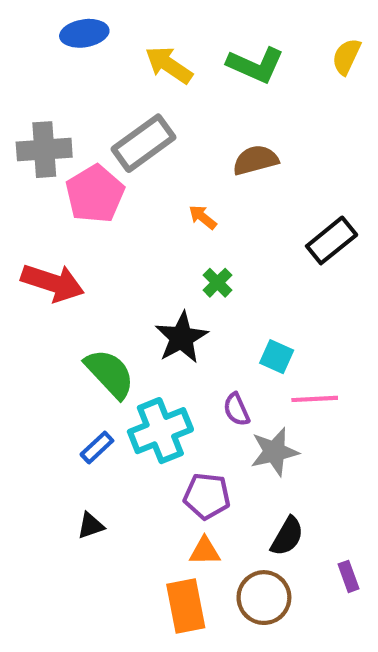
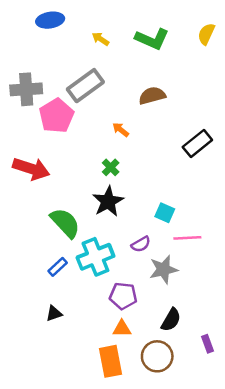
yellow arrow: (169, 65) -> (100, 39), size x0.6
green cross: (217, 283) -> (111, 167), moved
purple semicircle: (236, 409) -> (141, 244), turned -96

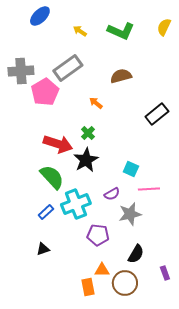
blue ellipse: (50, 20) -> (40, 16), turned -35
red arrow: (31, 169) -> (58, 144), moved
orange triangle: (122, 329) -> (102, 270), moved
orange rectangle: (111, 361) -> (88, 287), size x0.7

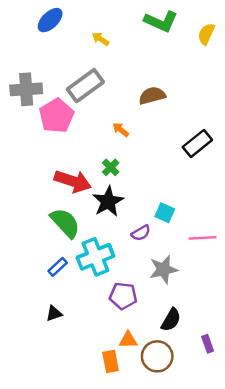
green L-shape: (121, 31) -> (161, 21), moved
pink line: (149, 189) -> (203, 238), moved
purple semicircle: (112, 194) -> (141, 233), moved

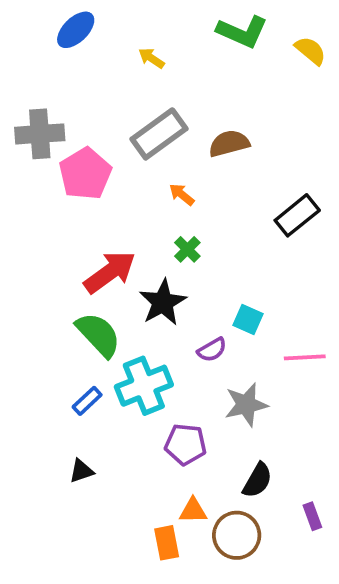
yellow semicircle: (206, 34) -> (310, 51), turned 105
gray rectangle: (85, 86) -> (159, 134), moved
green cross: (111, 167) -> (187, 249), moved
red arrow: (73, 181) -> (110, 272), turned -54

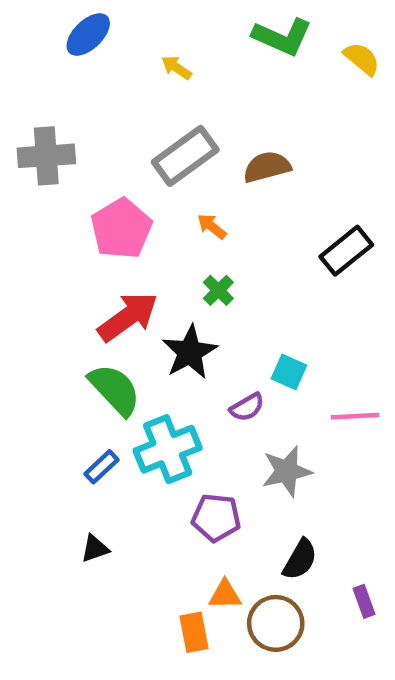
pink pentagon: (85, 174) -> (121, 229), moved

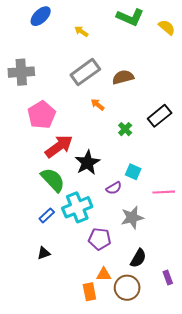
pink pentagon: (121, 229) -> (42, 115), moved
green cross: (218, 290) -> (125, 129), moved

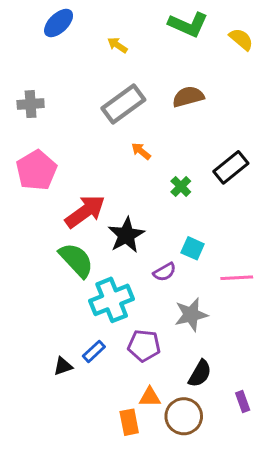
gray cross: (21, 72) -> (31, 104), size x0.7
brown semicircle: (123, 77) -> (188, 97), moved
pink pentagon: (42, 115) -> (36, 170), moved
blue rectangle: (47, 215) -> (94, 351), moved

